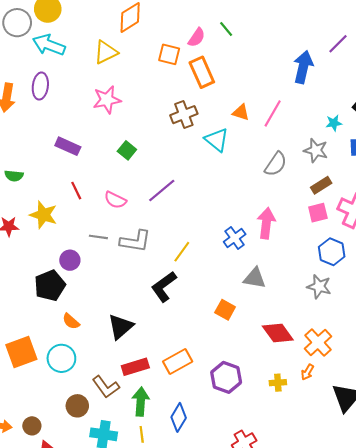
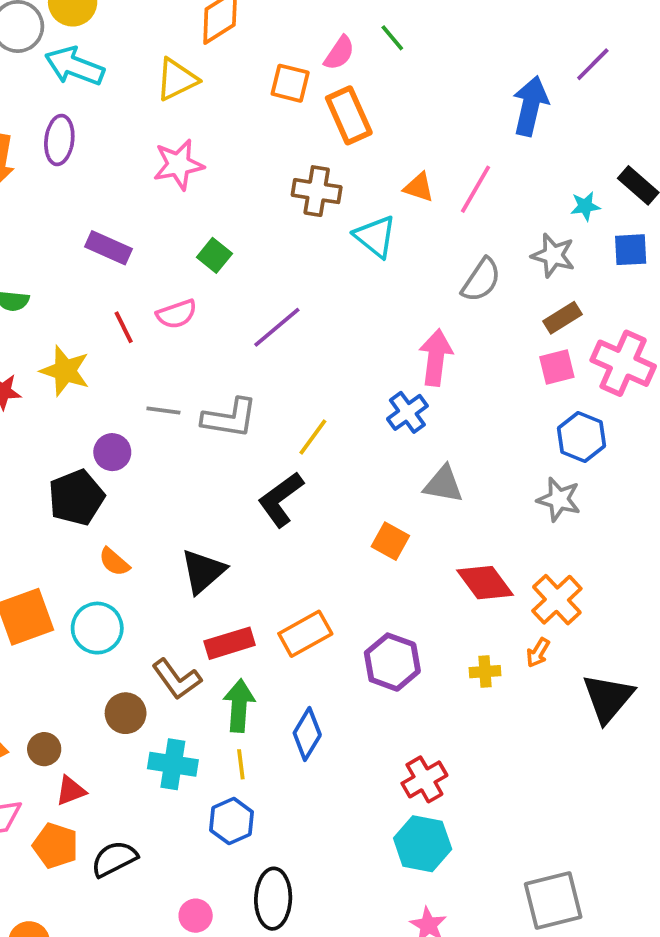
brown cross: (184, 115) -> (317, 191), turned 30
pink semicircle: (115, 200) -> (177, 314), moved, turned -45
pink arrow: (266, 223) -> (436, 358), moved

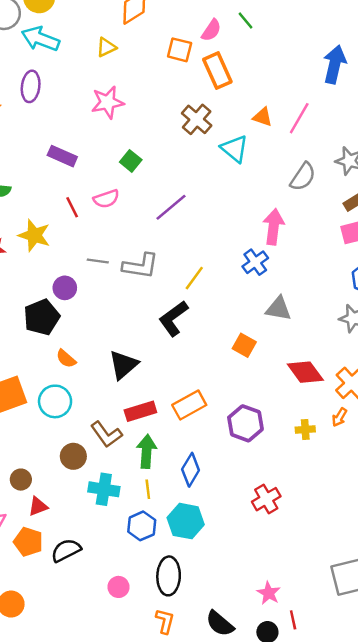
yellow triangle: (177, 79) -> (106, 47), size x0.7
brown cross: (317, 191) -> (197, 119), turned 32
cyan hexagon: (423, 844) -> (186, 521), moved

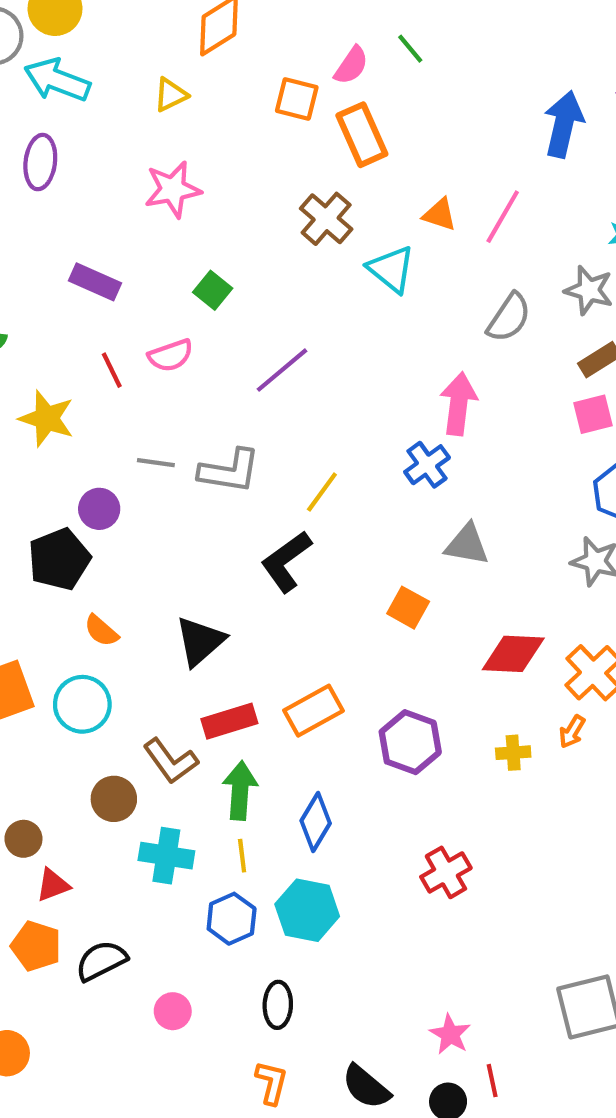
red diamond: (305, 372) -> (513, 654), turned -51
black ellipse: (169, 576) -> (278, 1005), size x0.7
pink circle: (119, 587) -> (173, 1011), moved

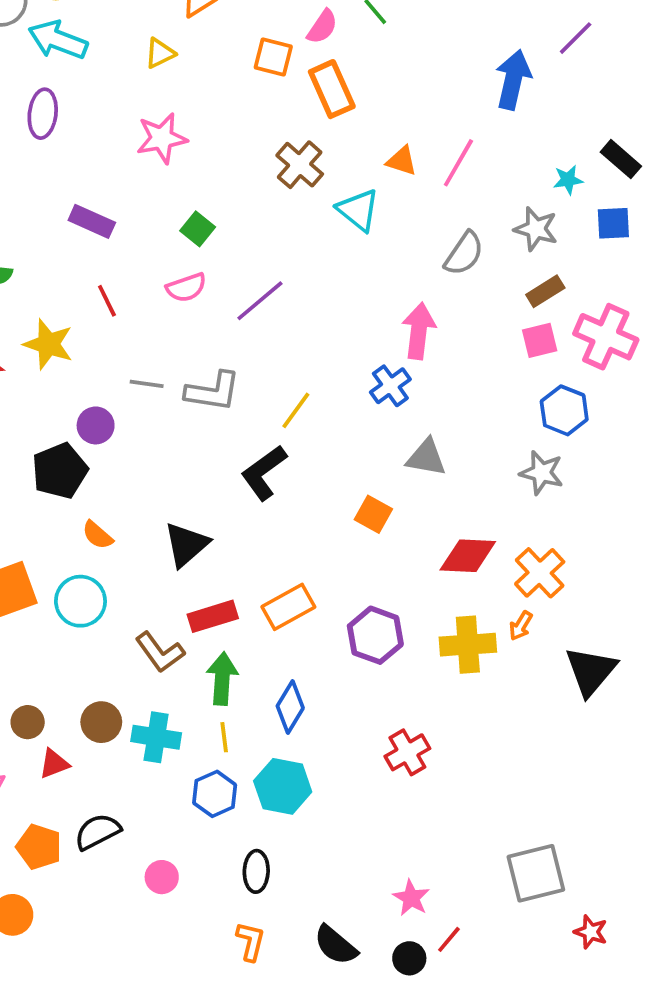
pink semicircle: (171, 355) -> (186, 288), moved
yellow cross: (513, 753) -> (468, 645), size x1.8
brown circle: (114, 799) -> (101, 722), moved
orange pentagon: (36, 946) -> (39, 847), moved
red line: (492, 1081) -> (449, 939), turned 52

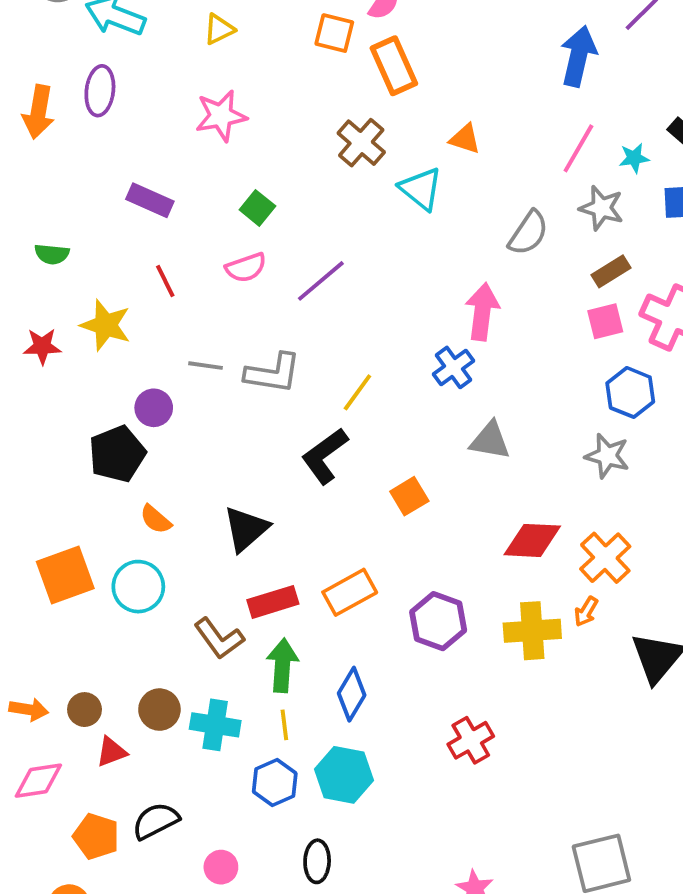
pink line: (458, 163) -> (578, 148), moved
orange square: (373, 514) -> (409, 496), moved, turned 30

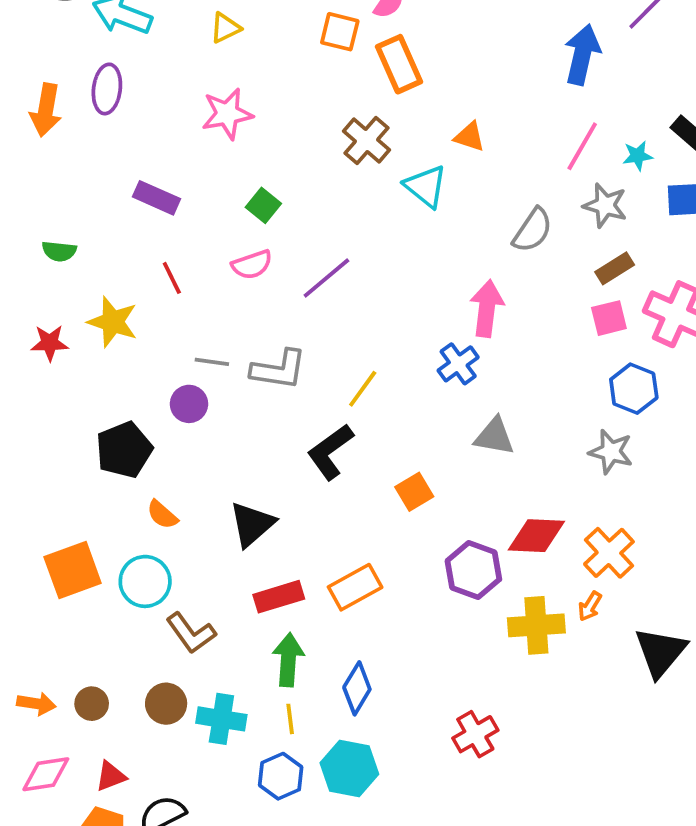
purple circle: (154, 408) -> (189, 404), moved
purple hexagon: (438, 621) -> (473, 570), moved
brown L-shape: (219, 638) -> (191, 633), moved
red triangle: (111, 752) -> (111, 776), moved

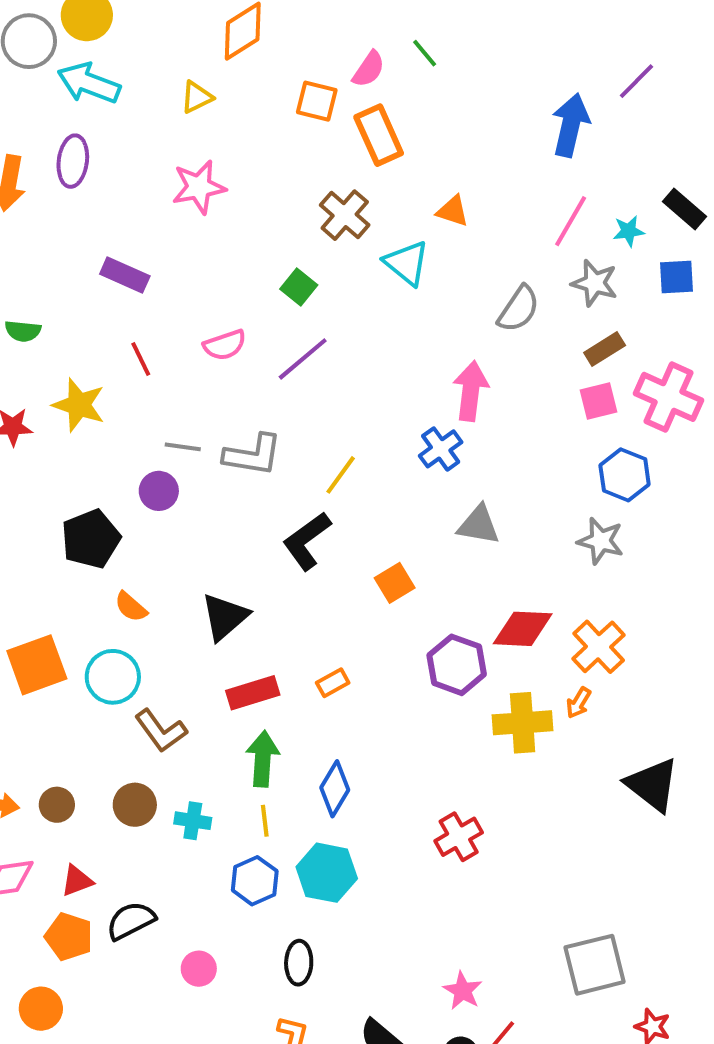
green square: (263, 205) -> (299, 287), moved
orange rectangle: (355, 587) -> (333, 683), size x0.6
black triangle: (660, 652) -> (653, 785), moved, turned -32
cyan cross: (221, 719) -> (193, 821), size x0.7

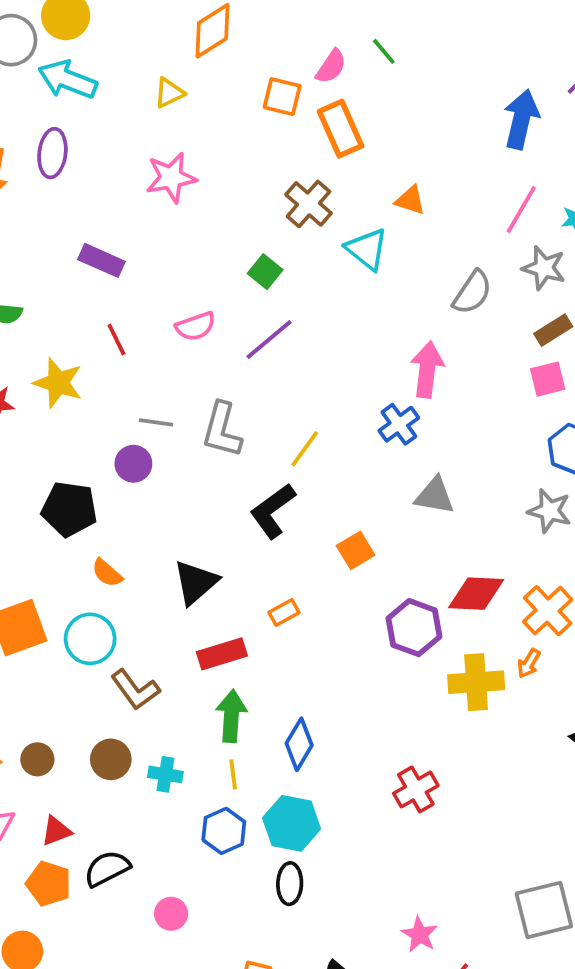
gray L-shape: (253, 455) -> (222, 430), turned 96
black pentagon: (91, 539) -> (69, 509), turned 30
orange rectangle: (333, 683) -> (284, 612), moved
black ellipse: (299, 963) -> (290, 884), moved

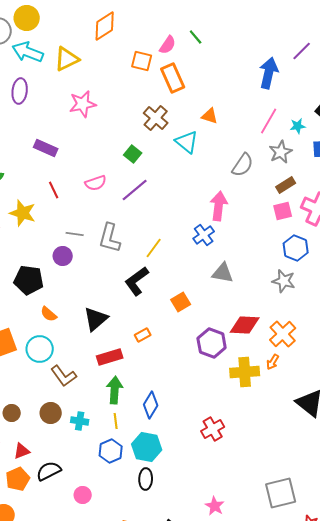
yellow triangle: (169, 93) -> (67, 59), moved, size x1.5
gray star: (544, 268) -> (281, 152), turned 30
orange pentagon: (49, 884) -> (18, 479), turned 30

